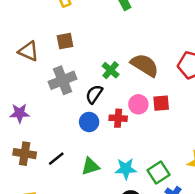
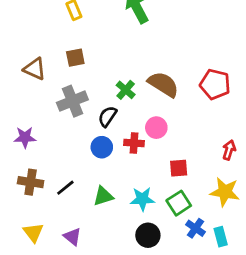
red square: (161, 103) -> (179, 168), moved

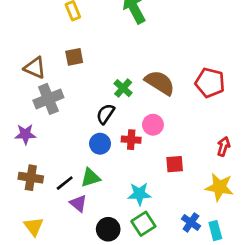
gray cross: (72, 101) -> (48, 99), moved
green triangle: (103, 196) -> (91, 178), moved
green square: (179, 203) -> (143, 224), moved
black circle: (148, 235) -> (108, 229), moved
purple triangle: (72, 237) -> (78, 203), moved

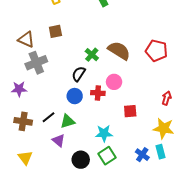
black line: (65, 183) -> (48, 117), moved
cyan rectangle: (215, 231) -> (160, 152), moved

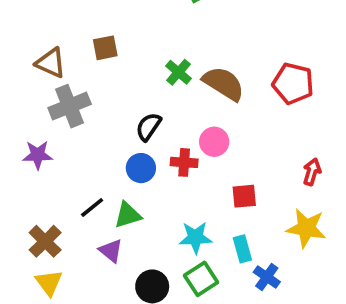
green cross: (92, 55) -> (178, 72), moved
brown cross: (23, 121) -> (45, 241), moved, turned 36
cyan rectangle: (160, 152) -> (242, 249), moved

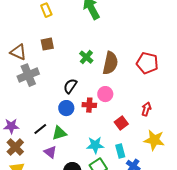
brown semicircle: (224, 84) -> (110, 63), turned 70
purple star: (38, 155) -> (11, 126), moved
red arrow: (312, 172) -> (146, 109), moved
red square: (244, 196) -> (121, 123), turned -32

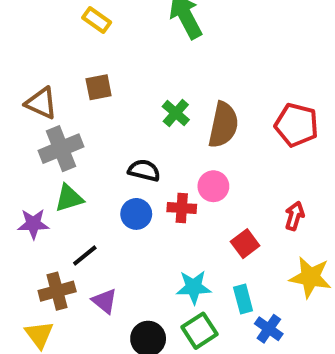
yellow rectangle: (46, 10) -> (97, 20), turned -32
black semicircle: (70, 86) -> (144, 170), turned 70
purple star: (11, 126) -> (33, 224), moved
green triangle: (59, 133) -> (69, 198), moved
brown cross: (15, 147) -> (57, 291), moved, turned 30

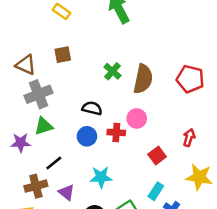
cyan star: (194, 287) -> (101, 177), moved
cyan rectangle: (243, 299) -> (156, 191), turned 48

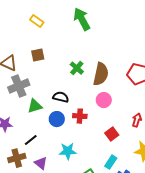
pink circle: (137, 118) -> (104, 100), moved
green triangle: (44, 126) -> (35, 106), moved

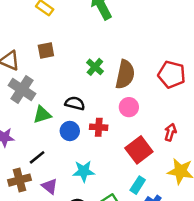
gray cross: (19, 86) -> (22, 90), turned -35
red square: (112, 134) -> (139, 150), size x1.5

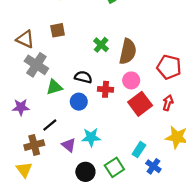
red pentagon: (172, 74) -> (169, 67), moved
red cross: (99, 127) -> (106, 89), moved
red square: (139, 150) -> (140, 104), moved
purple triangle: (50, 186) -> (69, 145), moved

